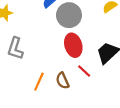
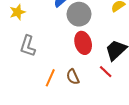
red line: (84, 71) -> (106, 72), moved

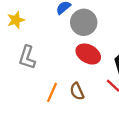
red ellipse: (83, 43) -> (88, 54), turned -45

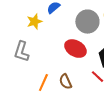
yellow star: (16, 20) -> (34, 22), moved
gray circle: (84, 22) -> (87, 22), moved

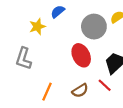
red ellipse: (75, 49) -> (81, 55), turned 35
brown semicircle: (65, 82) -> (80, 91), moved, turned -98

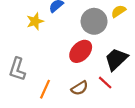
red ellipse: (81, 55) -> (81, 51), turned 70
gray L-shape: (24, 59) -> (17, 69), moved

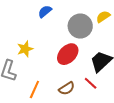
yellow star: (35, 21) -> (25, 49), moved

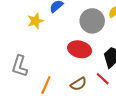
yellow star: (25, 49) -> (35, 21), moved
red ellipse: (68, 54) -> (80, 49), turned 60

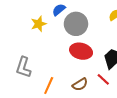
gray circle: (92, 21) -> (76, 24), moved

